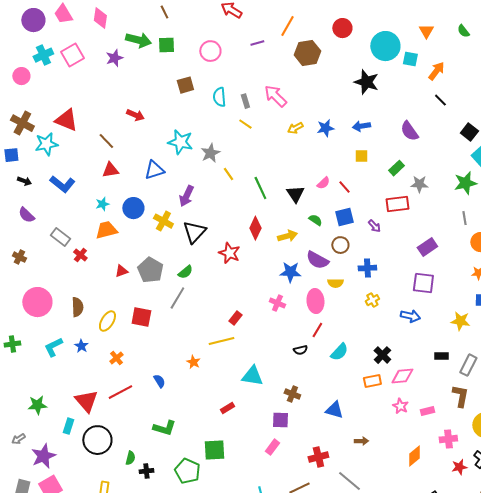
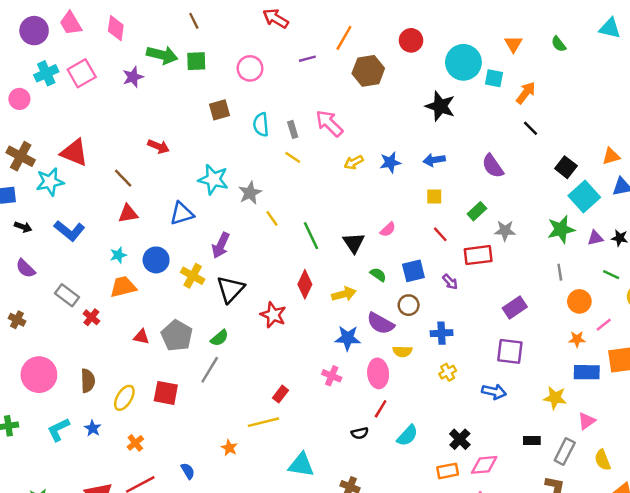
red line: (344, 187) -> (440, 234), moved
red triangle: (121, 271) -> (141, 337), turned 32

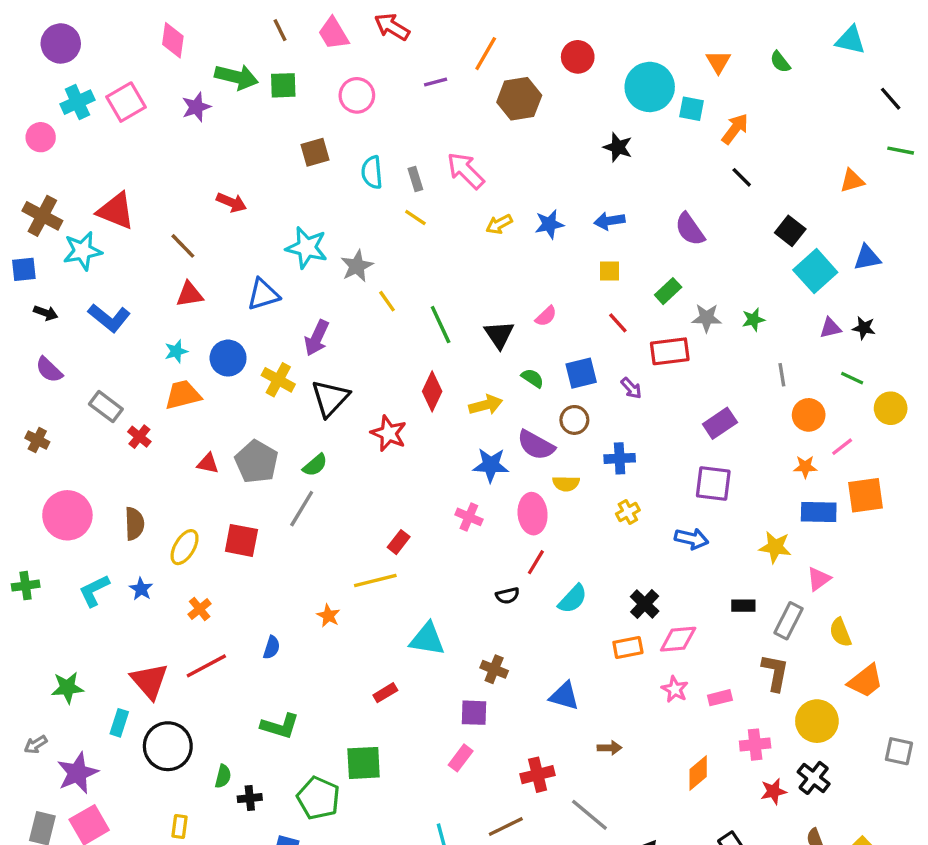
pink trapezoid: (71, 23) -> (333, 33), moved
black star: (440, 106) -> (618, 147), size x0.7
orange triangle: (611, 156) -> (852, 181), moved
green star: (561, 229) -> (753, 320), moved, size x0.6
blue semicircle: (188, 471) -> (272, 647), turned 49

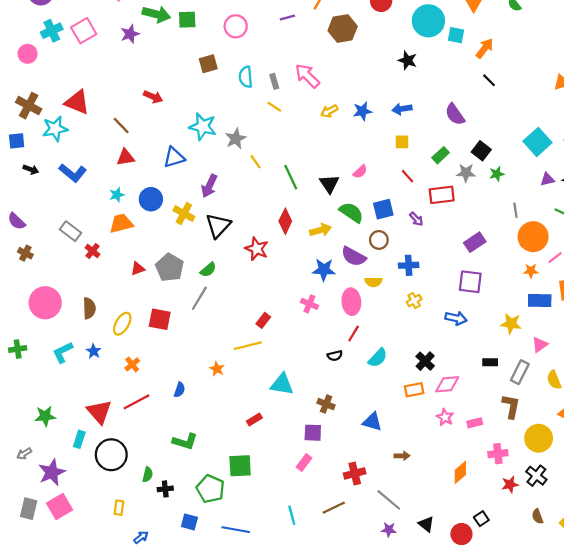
black square: (790, 231) -> (481, 151), moved
purple semicircle: (49, 370) -> (17, 221), moved
green semicircle: (533, 378) -> (351, 212), size x1.6
orange circle: (809, 415) -> (533, 237), size x1.4
red triangle: (208, 463) -> (138, 269), turned -32

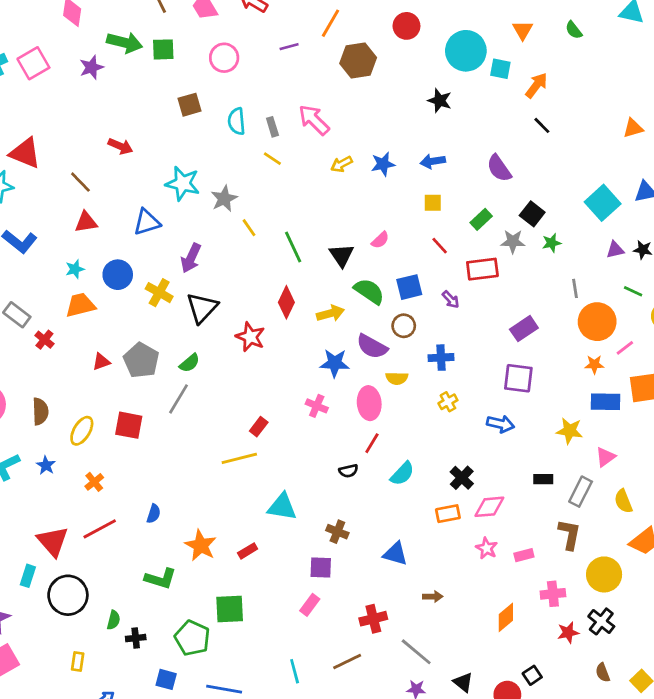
orange star: (217, 369) -> (201, 545), moved, size x1.6

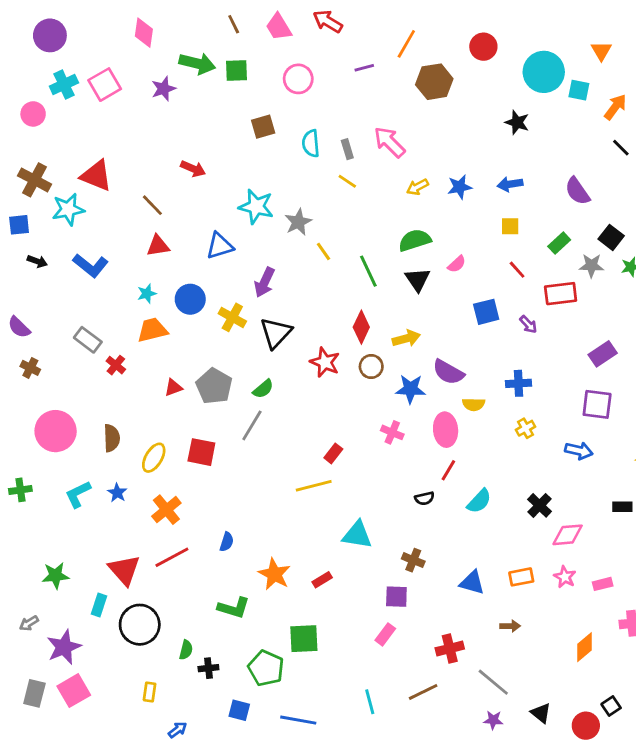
green semicircle: (369, 291) -> (415, 240), moved, turned -52
brown circle: (404, 326) -> (371, 367), moved
orange cross: (94, 482) -> (166, 510), size x1.5
orange rectangle: (448, 514) -> (521, 577), moved

